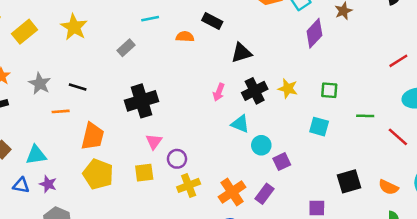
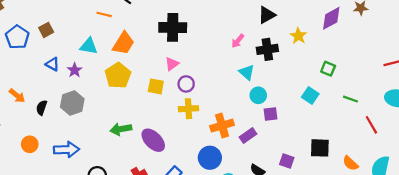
black triangle: (241, 53) -> (267, 15), turned -30
yellow star: (288, 89) -> (298, 36), moved
cyan triangle: (36, 155) -> (89, 46), moved

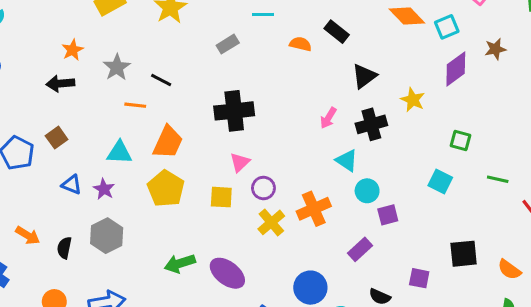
yellow cross: (188, 109) -> (271, 222), turned -30
orange cross: (222, 126) -> (314, 209), moved

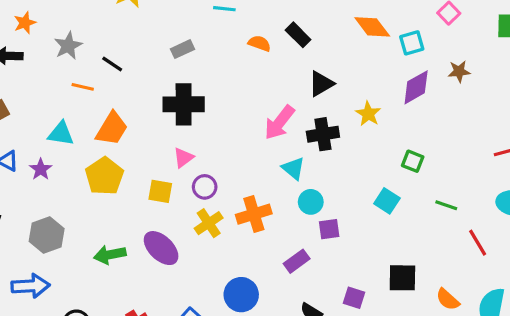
gray rectangle: (228, 44) -> (183, 49), moved
pink arrow: (328, 118) -> (279, 123), size x1.6
gray hexagon: (107, 236) -> (47, 235), moved
purple ellipse: (227, 273) -> (161, 248), moved

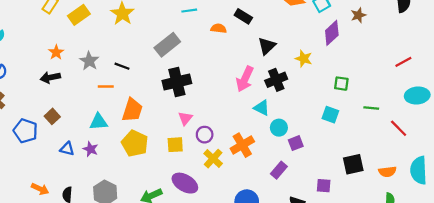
gray rectangle: (183, 49) -> (167, 45), size x1.6
orange semicircle: (448, 299) -> (387, 172), turned -36

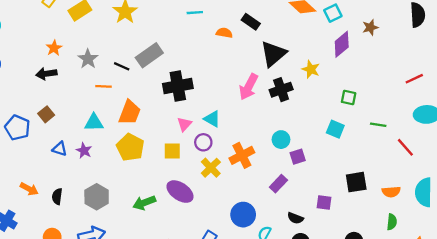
gray rectangle: (167, 45) -> (149, 55), moved
black triangle: (267, 46) -> (273, 54), size x1.4
cyan triangle: (262, 108) -> (212, 119), moved

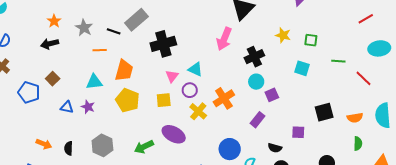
yellow star: (311, 69) -> (283, 35), moved
black cross: (281, 90) -> (254, 57), moved

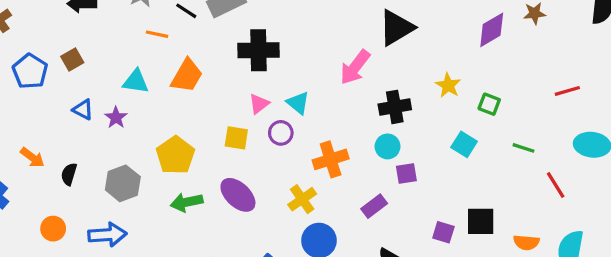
red line: (366, 19) -> (567, 91), moved
yellow pentagon: (127, 100) -> (175, 155), moved
yellow cross: (198, 111) -> (302, 199), moved
purple square: (298, 132) -> (443, 232), moved

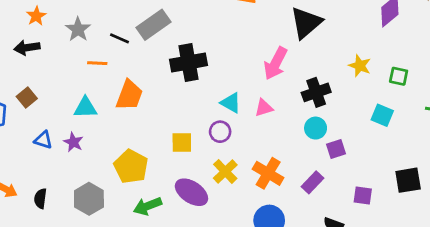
pink triangle: (259, 104) -> (264, 108), moved, turned 30
orange cross: (331, 159) -> (268, 173), moved, turned -32
yellow cross: (302, 199) -> (225, 171), moved
purple square: (443, 232) -> (363, 195), moved

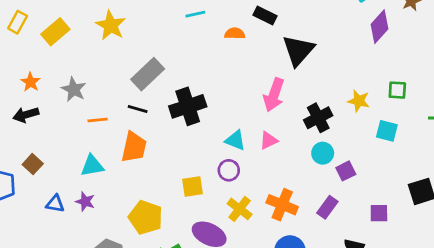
black line: (120, 38) -> (138, 109), moved
yellow star: (360, 66) -> (359, 101), moved

